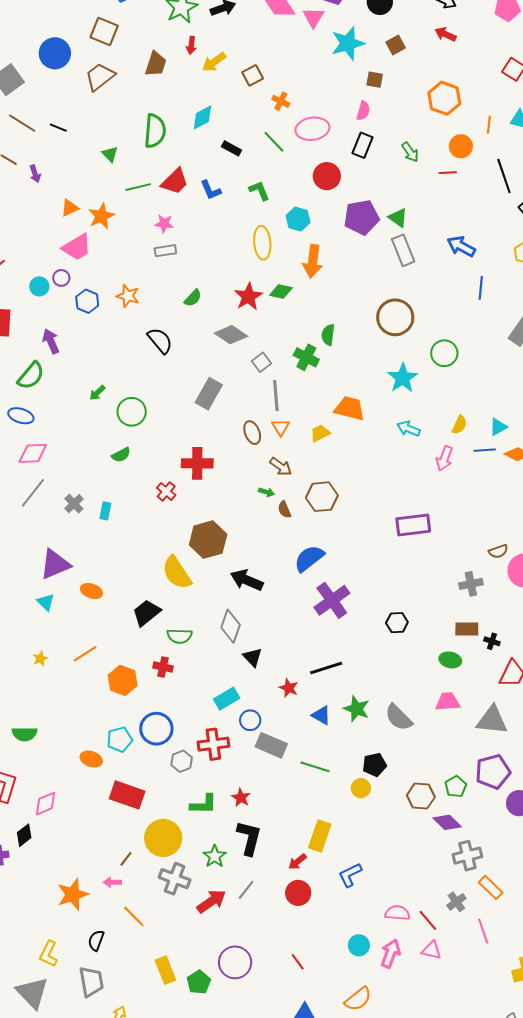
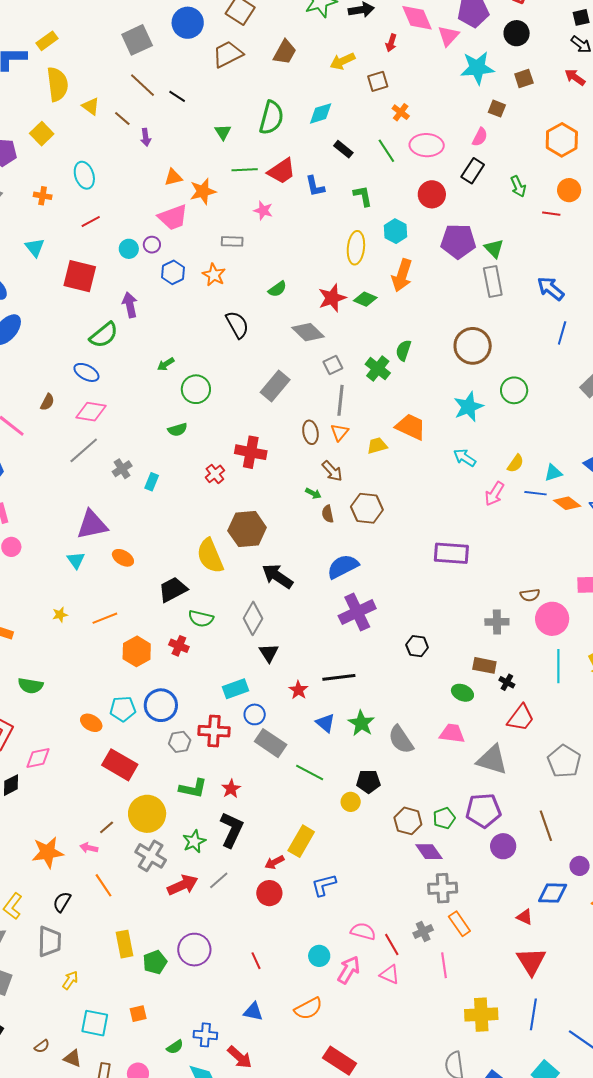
red arrow: (191, 45) -> (391, 43), moved
gray rectangle: (165, 251) -> (232, 241), moved

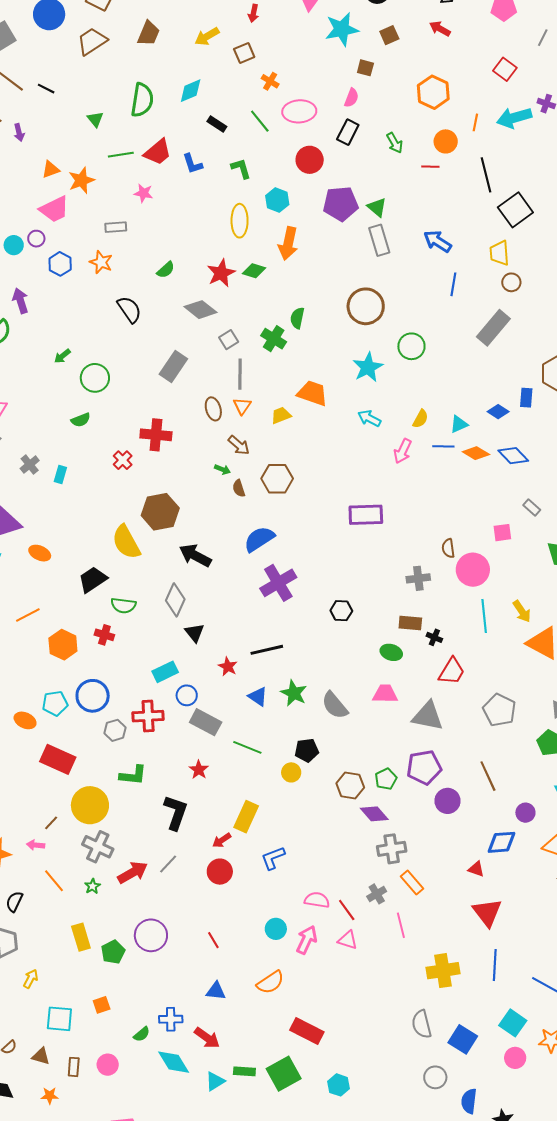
brown semicircle: (530, 595) -> (448, 548), turned 96
red star: (231, 789) -> (199, 770), moved
green star: (194, 841) -> (92, 886), moved, size x0.7

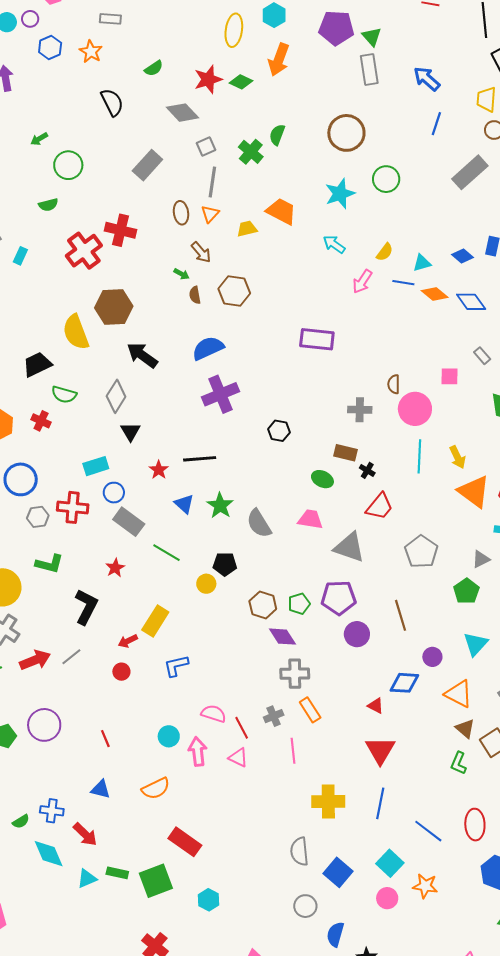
red cross: (123, 460) -> (84, 251), size x1.8
red circle: (220, 872) -> (121, 672), size x0.7
pink arrow: (307, 940) -> (198, 752), turned -40

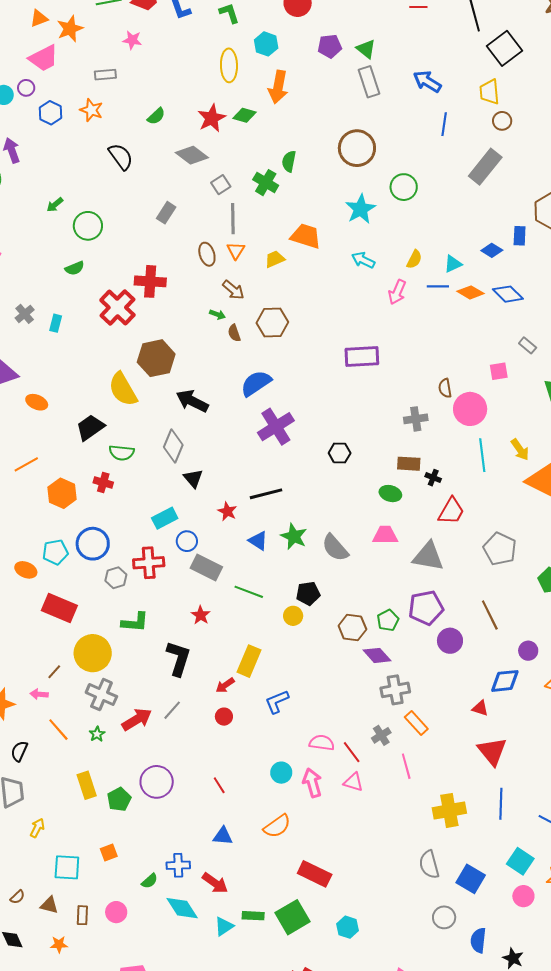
purple pentagon: (336, 28) -> (330, 46), size x0.7
gray rectangle: (147, 165) -> (166, 213), size x0.7

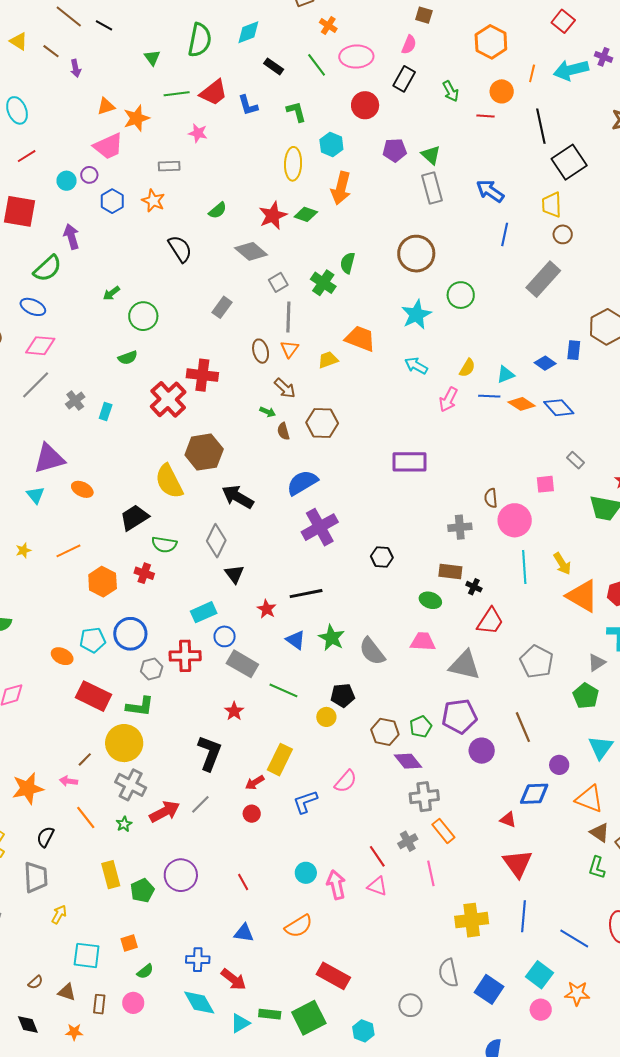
green L-shape: (135, 622) -> (140, 706), moved
pink semicircle: (322, 743) -> (346, 781), moved, turned 120
green semicircle: (150, 881) -> (145, 971), moved
gray circle: (444, 917) -> (410, 1005), moved

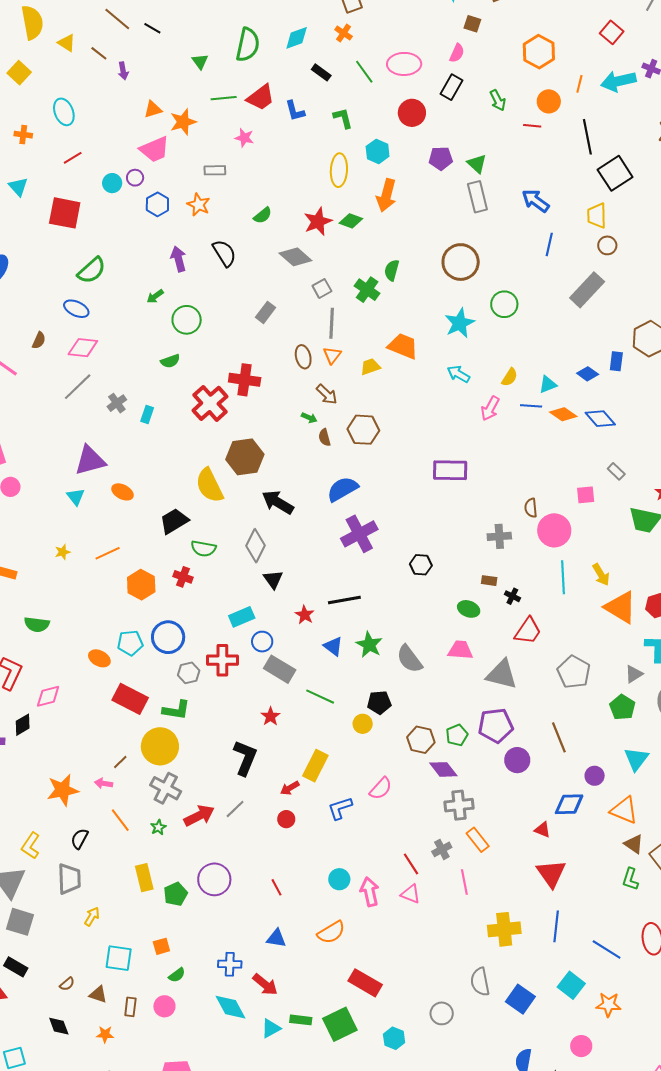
orange cross: (328, 25) -> (344, 33), moved
purple arrow: (71, 237) -> (178, 259), moved
brown rectangle: (450, 572) -> (489, 581), size x0.7
pink circle: (541, 1010) -> (581, 1046), moved

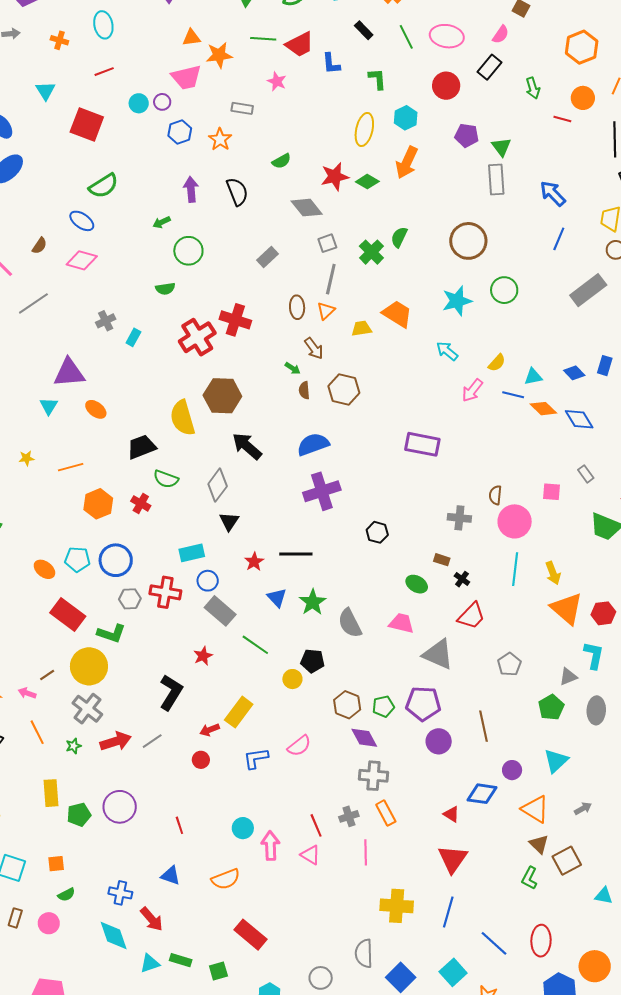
gray line: (78, 387) -> (33, 303), moved
gray pentagon: (574, 672) -> (509, 664), size x0.7
green square: (340, 1024) -> (218, 971), size x0.6

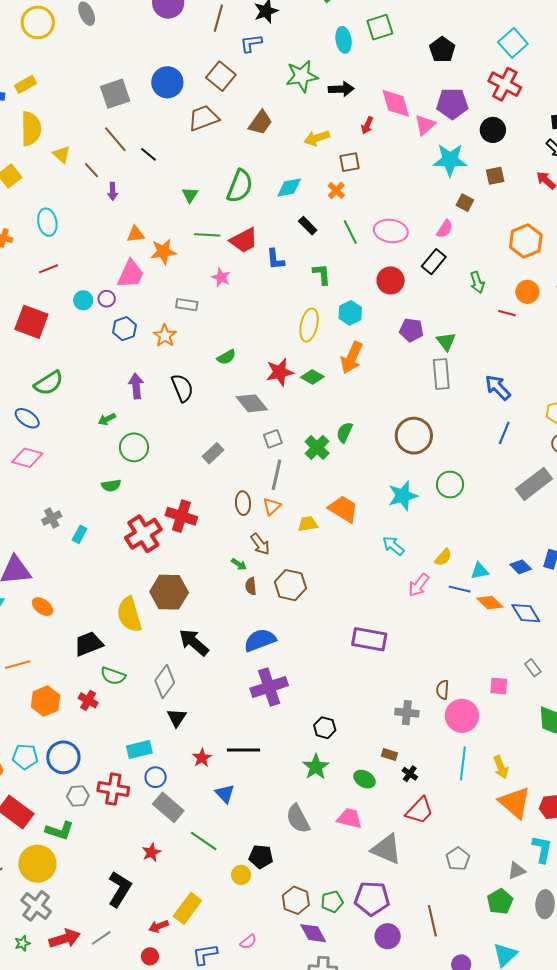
pink trapezoid: (186, 77) -> (131, 274), turned -52
green star: (313, 602) -> (316, 767), moved
pink semicircle: (299, 746) -> (248, 942), size x0.7

